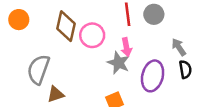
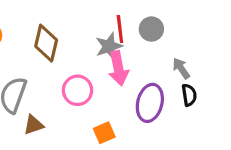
pink circle: (92, 35) -> (78, 90), moved
pink arrow: (126, 47) -> (118, 68), size x1.5
gray star: (118, 63) -> (109, 46), moved, turned 30

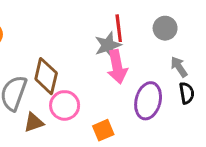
gray circle: (151, 29) -> (165, 28), moved
brown diamond: (46, 43) -> (46, 76), moved
pink circle: (78, 90) -> (65, 105), moved

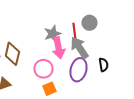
red line: (119, 28) -> (74, 32), moved
gray arrow: (179, 67) -> (79, 48), moved, size x1.6
pink circle: (65, 105) -> (43, 69), moved

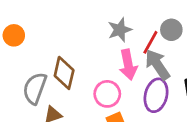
red line: (74, 32) -> (150, 42), turned 36
gray star: (52, 34) -> (120, 30), moved

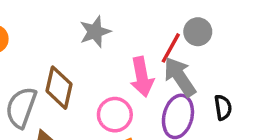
gray star: (120, 30) -> (95, 32), moved

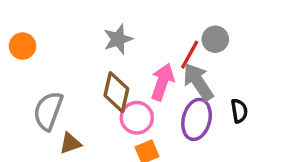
pink arrow: (142, 77) -> (162, 82), turned -150
brown diamond: (59, 88) -> (116, 92), moved

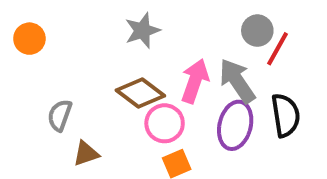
red line: (190, 55) -> (277, 49), moved
brown diamond: (116, 92) -> (140, 93), turned -66
gray semicircle: (48, 111) -> (60, 115), size x0.7
black semicircle: (239, 111) -> (286, 115), size x1.5

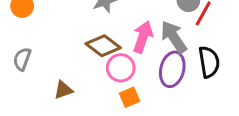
gray semicircle: (60, 115) -> (22, 59), moved

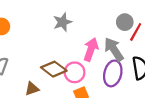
brown diamond: (103, 46) -> (54, 69), moved

